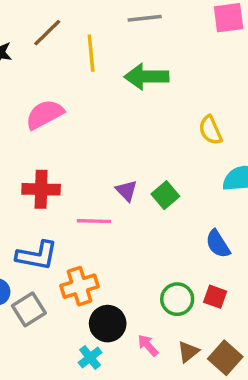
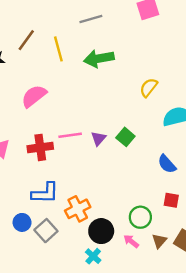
yellow semicircle: (210, 130) -> (149, 88), turned 72
purple triangle: (126, 191) -> (99, 138), turned 35
pink line: (94, 221) -> (70, 135), moved
green circle: (177, 299) -> (140, 217), moved

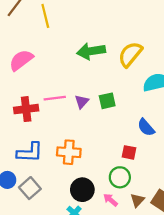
green arrow: (99, 59) -> (91, 51), moved
yellow semicircle: (149, 88) -> (130, 54), size x1.4
green square: (125, 137) -> (107, 101), turned 36
red square: (171, 200) -> (129, 152), moved
orange cross: (78, 209) -> (69, 152), moved, turned 30

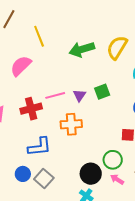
yellow line: (45, 16) -> (39, 36), moved
orange cross: (69, 152) -> (71, 124), moved
green circle: (120, 177) -> (113, 160), moved

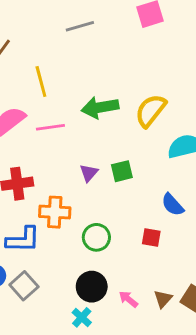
pink line: (55, 95) -> (50, 127), moved
orange cross: (71, 124) -> (55, 212), moved
green circle: (113, 160) -> (96, 237), moved

